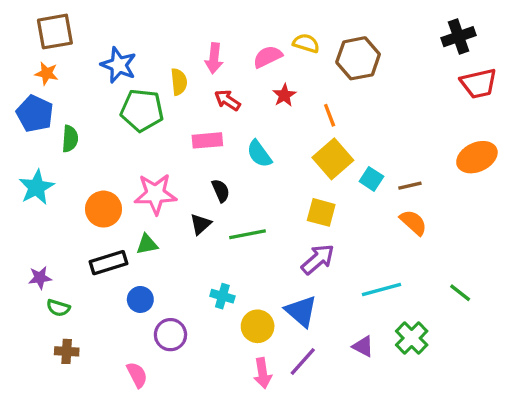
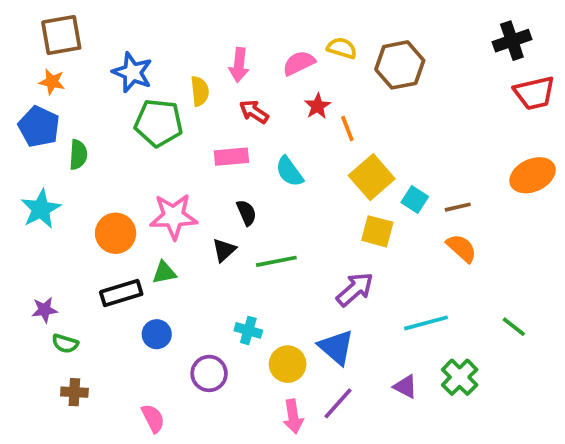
orange line: (330, 115) -> (347, 129), moved
yellow square: (321, 212) -> (377, 231), moved
purple circle: (170, 335) -> (209, 373), moved

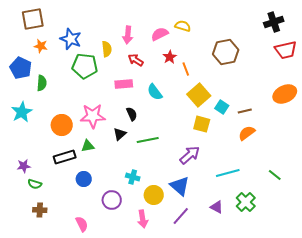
brown hexagon: (400, 65) -> (226, 52), moved
orange star: (52, 82) -> (41, 46), moved
orange semicircle: (461, 248) -> (247, 133), turned -78
pink arrow: (293, 416) -> (143, 219), moved

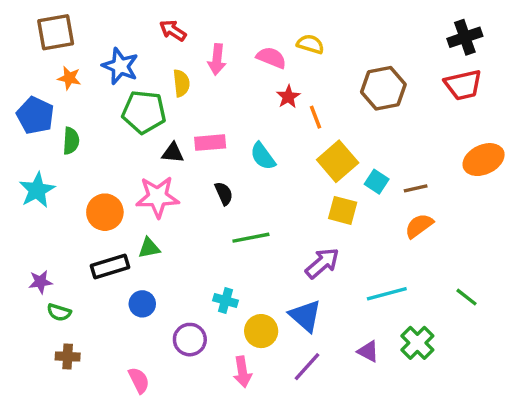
pink semicircle: (160, 34) -> (271, 58), turned 48
red trapezoid: (286, 50) -> (463, 85), moved
red arrow: (136, 60) -> (173, 31), moved
black triangle: (120, 134) -> (173, 153), moved, turned 48

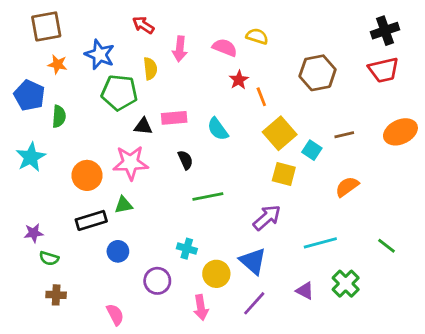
brown line: (416, 188) -> (344, 135), moved

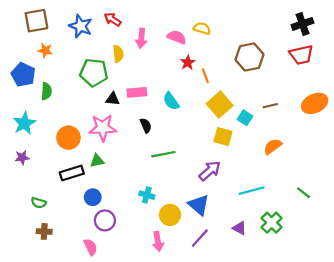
blue star: (100, 55) -> (81, 26), moved
purple star: (34, 233) -> (22, 157), moved
purple circle: (157, 281) -> (105, 220), moved

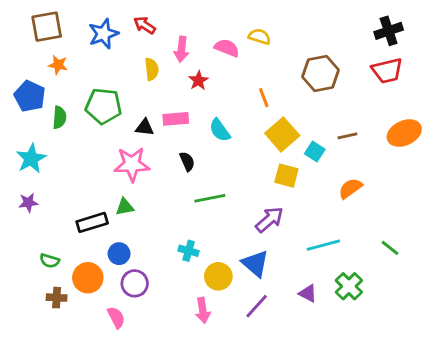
blue star: (81, 26) -> (103, 34), turned 30
red star: (188, 63) -> (198, 81), moved
green pentagon: (94, 72) -> (103, 106), moved
orange circle: (68, 138) -> (88, 278), moved

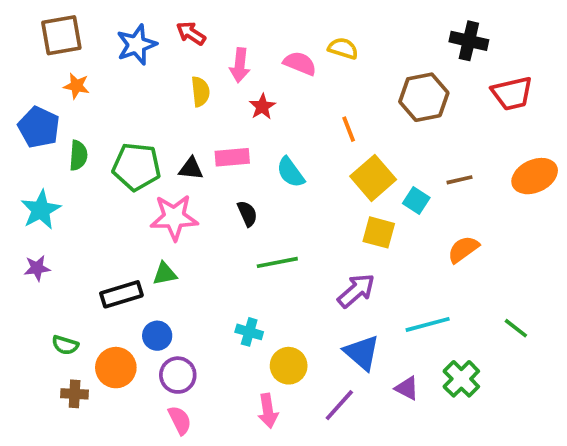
black cross: (389, 31) -> (469, 41), moved, turned 32
green pentagon: (103, 106) -> (137, 167), moved
blue triangle: (255, 264) -> (362, 353), moved
pink semicircle: (116, 317) -> (180, 420), moved

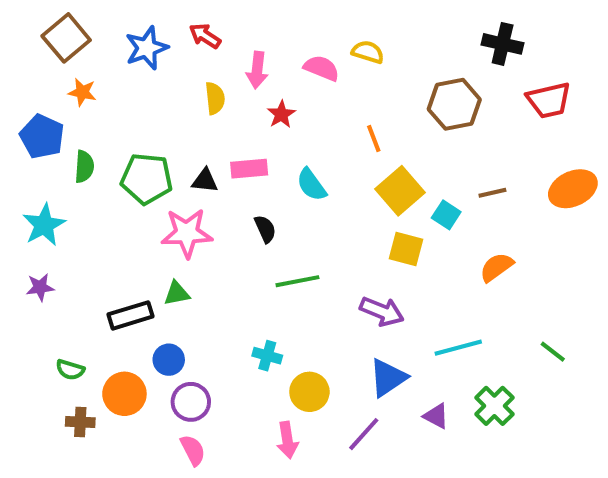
brown square: (61, 35) -> (66, 38), turned -30
purple arrow: (356, 291) -> (382, 311), turned 63
blue triangle: (362, 353) -> (388, 378), turned 45

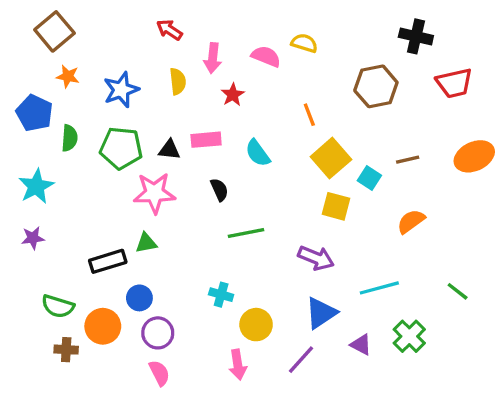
blue star: (147, 48) -> (121, 90), moved
green semicircle: (70, 370) -> (58, 306), size x1.4

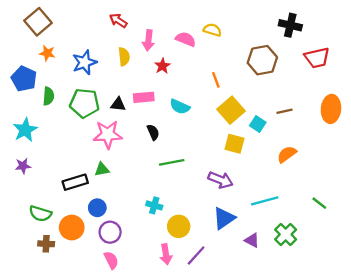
cyan semicircle: (258, 153) -> (180, 107), turned -30
orange ellipse: (474, 156) -> (331, 109), turned -60
purple line: (301, 360) -> (196, 255), moved

